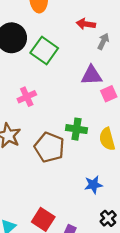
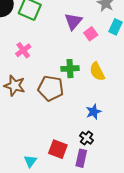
purple triangle: (92, 75) -> (73, 21), turned -36
black cross: (108, 218) -> (87, 138), moved

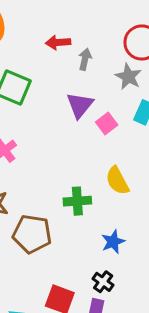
green cross: (70, 69) -> (77, 201), moved
brown pentagon: (51, 88) -> (32, 234), moved

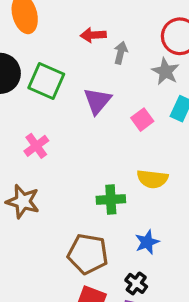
purple triangle: (80, 105) -> (97, 101), moved
yellow semicircle: (117, 181) -> (152, 179), turned -56
brown pentagon: (32, 234) -> (88, 254), moved

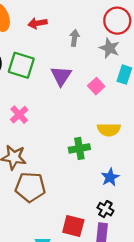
red arrow: (93, 35) -> (38, 23), moved
brown pentagon: (88, 254) -> (30, 187), moved

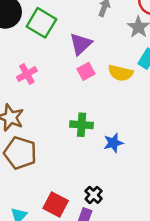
pink square: (96, 86) -> (86, 71), moved
yellow semicircle: (109, 130) -> (120, 73), moved
blue star: (110, 177) -> (113, 143), moved

